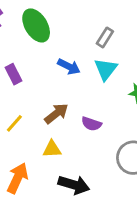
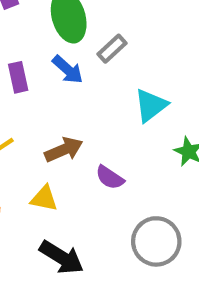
gray rectangle: (105, 37) -> (112, 49), moved
blue arrow: (69, 67) -> (68, 70), moved

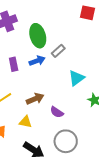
blue arrow: (68, 70) -> (37, 61), turned -63
gray circle: (156, 241) -> (66, 141), moved

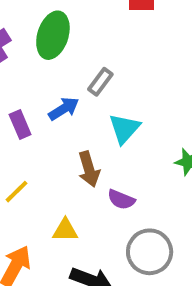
green ellipse: (38, 36) -> (53, 35), moved, turned 45
cyan triangle: (76, 78) -> (124, 129), moved
brown arrow: (35, 99) -> (89, 169), moved, turned 108

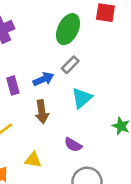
green ellipse: (53, 35) -> (68, 29), moved
brown arrow: (89, 169) -> (42, 112), moved

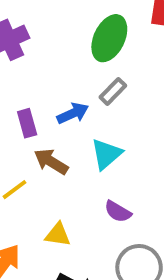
cyan triangle: (82, 98) -> (106, 154), moved
brown arrow: (42, 112) -> (51, 162), moved, turned 130

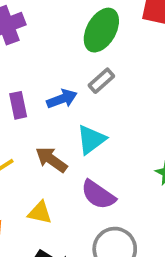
brown arrow: (51, 162) -> (51, 160), moved
purple semicircle: (118, 212) -> (98, 195), size x1.4

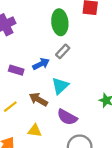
green ellipse: (101, 30) -> (60, 22), turned -30
purple rectangle: (18, 105) -> (16, 70), turned -56

